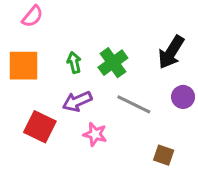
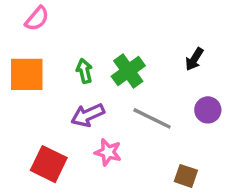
black arrow: (171, 52) -> (194, 59), size x0.6
red square: (40, 127) -> (49, 164), moved

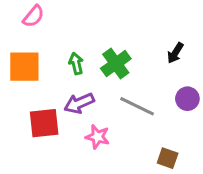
red square: (49, 164) -> (44, 123), moved, turned -32

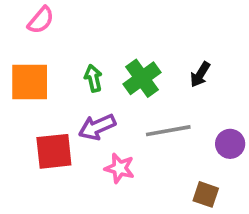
black arrow: (175, 53) -> (200, 74), moved
purple circle: (187, 99) -> (230, 144), moved
gray line: (137, 106) -> (168, 131), turned -36

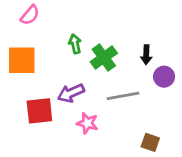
black arrow: (200, 74) -> (146, 55), turned -30
green arrow: (93, 78) -> (75, 44), moved
purple circle: (230, 144) -> (164, 77), moved

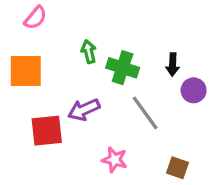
green cross: (104, 57) -> (123, 68), turned -36
gray line: (123, 96) -> (145, 113), turned 64
pink star: (87, 123) -> (115, 160), moved

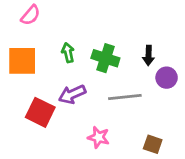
green arrow: (89, 52) -> (68, 53), moved
gray line: (145, 113) -> (125, 97), turned -60
red square: (47, 131) -> (40, 112), turned 32

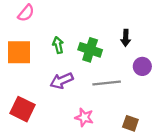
black arrow: (148, 55) -> (126, 38), moved
red square: (40, 112) -> (22, 109), moved

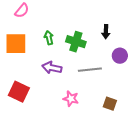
purple arrow: (62, 81) -> (52, 68), turned 36

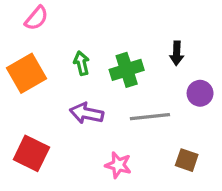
green cross: (76, 42) -> (127, 70), turned -36
orange square: (16, 44) -> (26, 73), turned -30
brown square: (110, 104) -> (187, 160), moved

